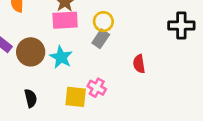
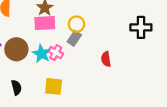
pink cross: (97, 88) -> (56, 53), moved

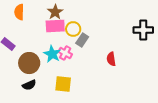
yellow circle: (76, 24) -> (73, 29), moved
brown circle: (16, 49) -> (29, 63), moved
black semicircle: (16, 88) -> (29, 85), turned 80

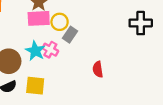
red semicircle: (111, 59) -> (98, 69), moved
yellow square: (63, 84) -> (35, 86), moved

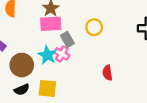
yellow circle: (60, 22) -> (94, 27), moved
gray rectangle: (70, 35) -> (67, 39), moved, turned -64

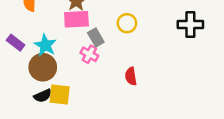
cyan star: (47, 55) -> (45, 45), moved
red semicircle: (107, 73) -> (131, 76), moved
yellow square: (47, 88) -> (60, 94), moved

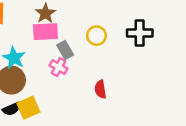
black cross: (190, 24) -> (140, 33), moved
yellow square: (60, 94) -> (28, 108), turned -30

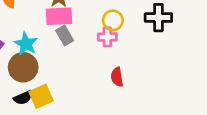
gray rectangle: (65, 50) -> (65, 36), moved
pink cross: (59, 67) -> (107, 37), moved, turned -30

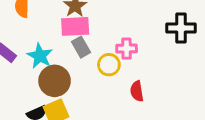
yellow circle: (113, 20) -> (109, 65), moved
brown circle: (23, 67) -> (55, 81), moved

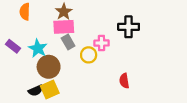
black cross: (181, 28) -> (129, 27), moved
red semicircle: (137, 91) -> (124, 81), moved

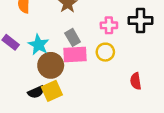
pink rectangle: (64, 27) -> (75, 54), moved
pink cross: (102, 43) -> (109, 25), moved
yellow circle: (89, 55) -> (105, 52), moved

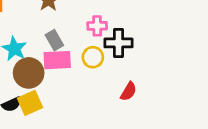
black cross: (141, 20) -> (119, 43), moved
red semicircle: (136, 81) -> (128, 91), turned -140

